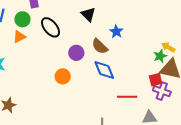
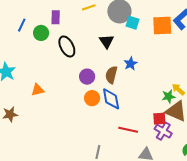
orange triangle: (19, 37) -> (38, 90), moved
brown semicircle: (100, 46) -> (111, 75), turned 48
orange circle: (63, 76) -> (92, 98), moved

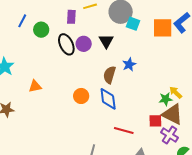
purple rectangle: (56, 17) -> (71, 17), moved
purple circle: (87, 77) -> (84, 44), moved
orange circle: (92, 98) -> (81, 96), moved
purple cross: (163, 131) -> (169, 135), moved

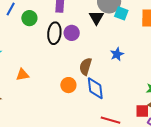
black triangle: (106, 41) -> (96, 18), moved
black ellipse: (66, 44) -> (54, 33), turned 30
brown semicircle: (109, 75) -> (86, 66), moved

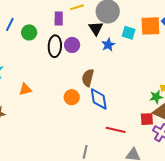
cyan square: (121, 13) -> (129, 33), moved
blue star: (117, 54) -> (108, 45), moved

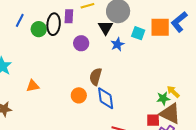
black ellipse: (55, 46) -> (54, 24), moved

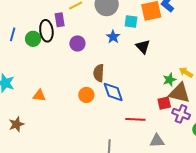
black triangle: (106, 28) -> (143, 47), moved
orange triangle: (33, 86) -> (39, 95), turned 32
yellow arrow: (173, 92) -> (186, 72), moved

